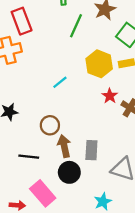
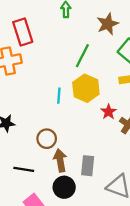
green line: (76, 26) -> (82, 56), moved
yellow hexagon: (99, 64) -> (86, 88), moved
cyan line: (60, 82) -> (59, 96), turned -49

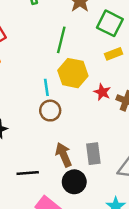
brown circle: (47, 139) -> (50, 111), moved

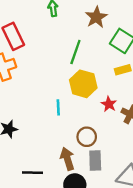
cyan line: (46, 87) -> (58, 107), moved
brown circle: (50, 111) -> (87, 137), moved

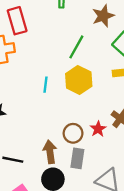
red star: (109, 104) -> (98, 129), moved
cyan line: (58, 107) -> (45, 85), moved

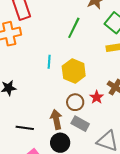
yellow hexagon: (79, 80) -> (74, 71), moved
gray rectangle: (77, 158) -> (80, 124), turned -66

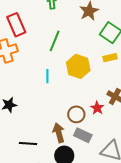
green line: (74, 28) -> (55, 41), moved
yellow hexagon: (74, 71) -> (78, 66), moved

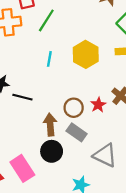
green line: (55, 41) -> (46, 20), moved
black line: (28, 144) -> (22, 97), moved

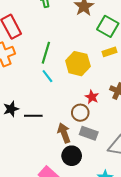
green line: (46, 20) -> (46, 53), moved
cyan line: (49, 59) -> (47, 76), turned -32
red star: (98, 105) -> (92, 97), moved

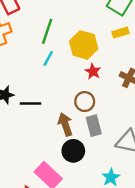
cyan line: (47, 76) -> (48, 58), turned 64
red star: (92, 97) -> (93, 71), moved
gray rectangle: (89, 133) -> (94, 126), turned 54

